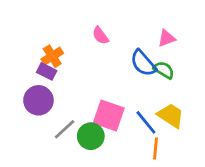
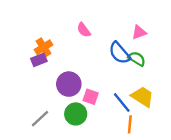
purple rectangle: (47, 71) -> (39, 60), turned -49
purple circle: (38, 100) -> (69, 84), moved
pink square: (109, 115) -> (91, 97), size x0.6
gray line: (65, 129) -> (40, 119), moved

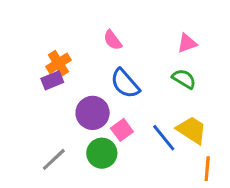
blue semicircle: (119, 53) -> (125, 83), moved
pink square: (91, 97) -> (122, 130), turned 35
orange line: (130, 124) -> (207, 169), moved

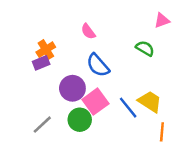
pink triangle: (187, 43) -> (162, 21), moved
green semicircle: (184, 79) -> (145, 48), moved
pink square: (122, 130) -> (95, 102), size x1.5

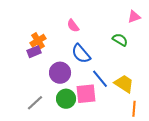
pink square: (95, 102) -> (86, 94), moved, turned 30
blue line: (128, 108) -> (100, 79), moved

